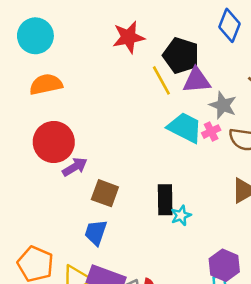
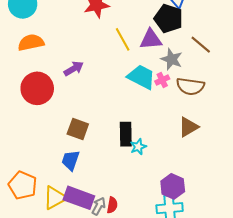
black pentagon: (181, 55) -> (168, 19), moved
purple arrow: (75, 167) -> (74, 69), moved

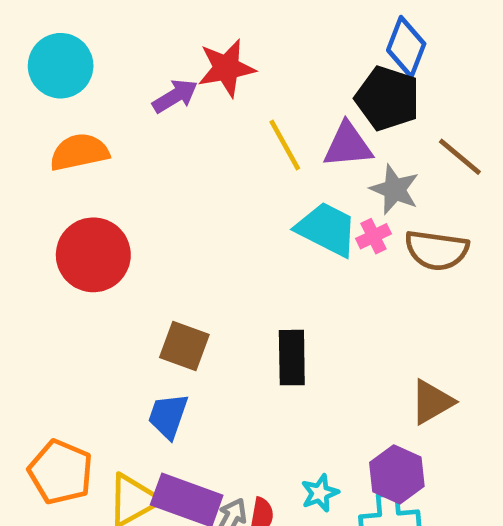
purple arrow: (74, 69) -> (175, 96), moved
brown triangle: (188, 127) -> (432, 402), moved
cyan star: (138, 147) -> (320, 493), moved

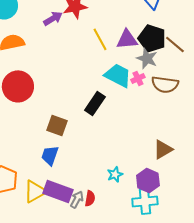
black pentagon: (388, 98) -> (152, 38), moved
black rectangle: (292, 358) -> (95, 103), moved, turned 35
cyan star: (320, 493) -> (115, 174), moved

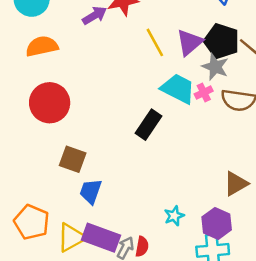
purple triangle: (127, 39) -> (190, 42), turned -35
brown square: (57, 125) -> (73, 159), moved

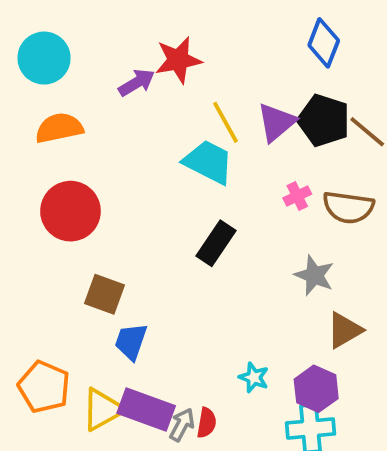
gray star: (215, 67) -> (314, 275), moved
cyan trapezoid: (178, 89) -> (208, 162), moved
cyan star: (174, 216) -> (254, 377), turned -30

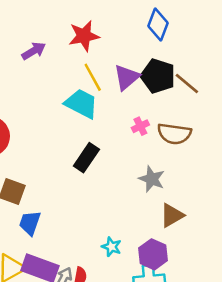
red star: (178, 60) -> (84, 36), moved

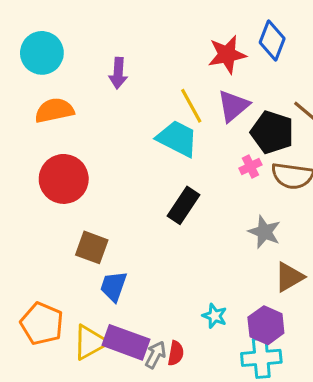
red star: (84, 36) -> (227, 54), moved
purple arrow: (34, 51) -> (118, 73), turned 125
black pentagon: (158, 76) -> (272, 132), moved

